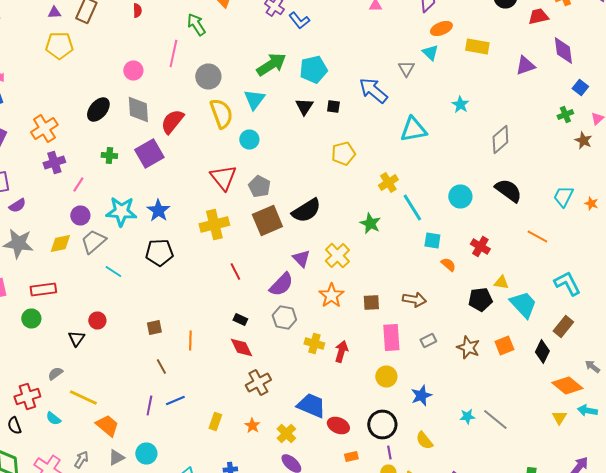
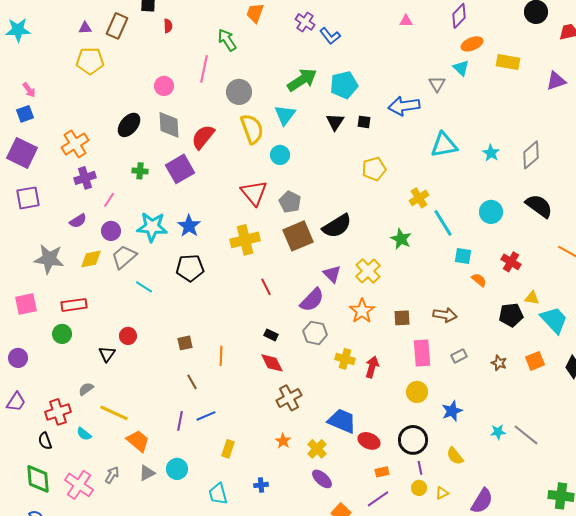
blue arrow: (373, 90) -> (404, 106), turned -48
cyan star: (460, 104) -> (491, 153), moved
purple semicircle: (17, 206) -> (78, 221), moved
brown star: (468, 348) -> (499, 363), size x0.7
yellow rectangle: (215, 422) -> (228, 449), moved

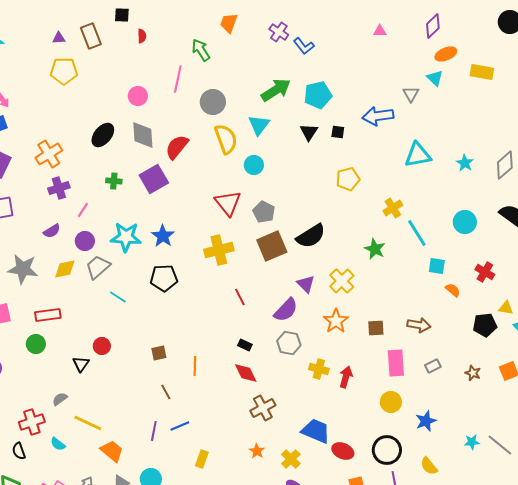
brown rectangle: (117, 26) -> (91, 36), turned -45

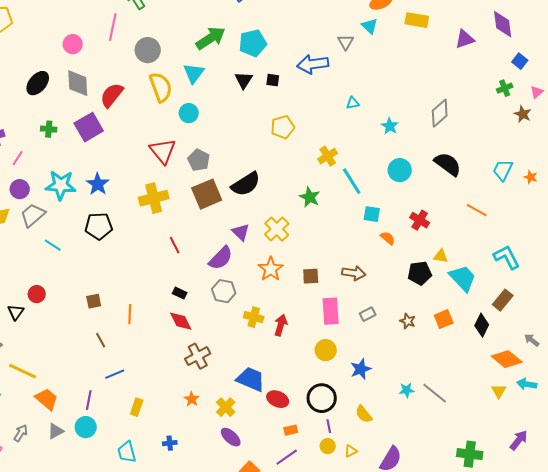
cyan triangle: (418, 155) -> (353, 103), size x0.5
cyan star: (465, 163) -> (390, 126), moved
purple line: (154, 431) -> (89, 400), moved

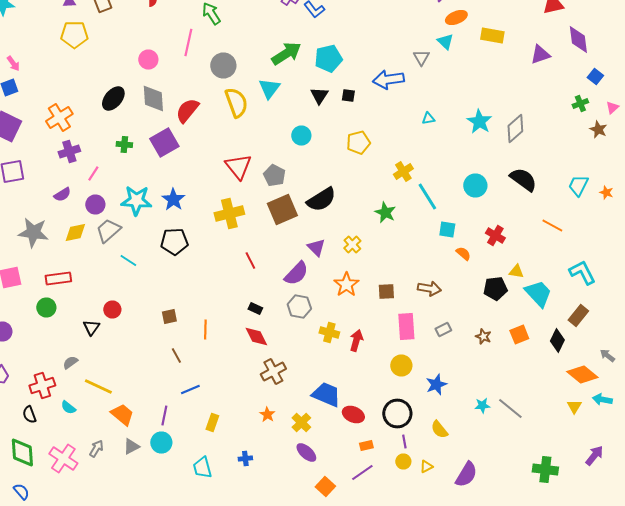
cyan circle: (189, 113) -> (301, 136), moved
cyan star: (390, 126) -> (479, 122), moved, size x1.4
yellow cross: (277, 229) -> (352, 244), size x0.7

